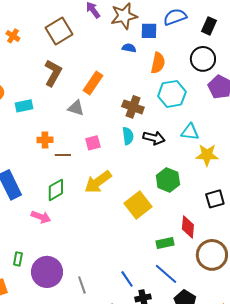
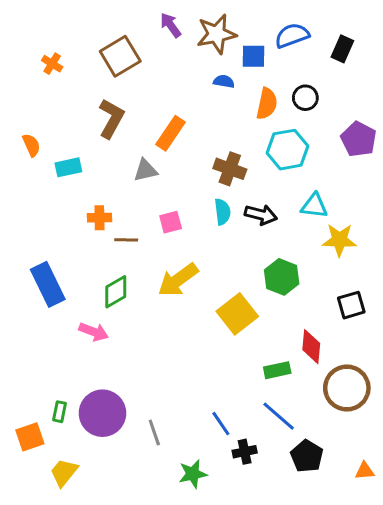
black circle: (203, 59) -> (305, 98), moved, size x0.7
gray triangle: (76, 108) -> (145, 170), turned -30
green rectangle: (18, 259) -> (59, 412), moved

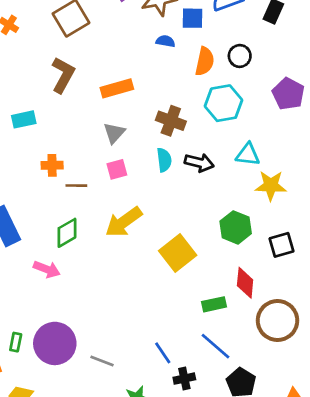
orange rectangle: (171, 133) -> (117, 88), turned 40
gray triangle: (145, 170) -> (114, 133), moved, turned -35
green hexagon: (282, 277) -> (236, 227), moved
gray line: (154, 432) -> (102, 361), turned -50

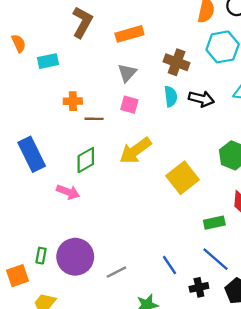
pink square: (117, 169) -> (129, 105), turned 30
gray line: (102, 361) -> (116, 272), turned -48
black cross: (184, 379) -> (199, 287), moved

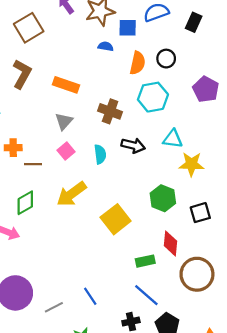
orange rectangle: (129, 34) -> (66, 85), turned 35
cyan semicircle: (171, 96) -> (100, 154), moved
pink square: (129, 105) -> (66, 151), turned 35
blue line: (170, 265) -> (90, 296), moved

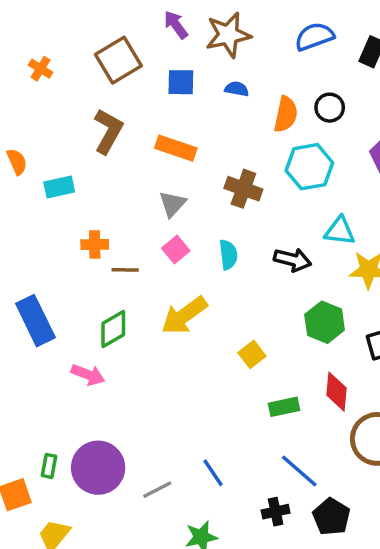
blue square: (128, 28) -> (181, 82), moved
black arrow: (133, 145) -> (292, 260), moved
yellow square: (116, 219) -> (252, 354), size x0.6
green rectangle: (145, 261) -> (284, 407), moved

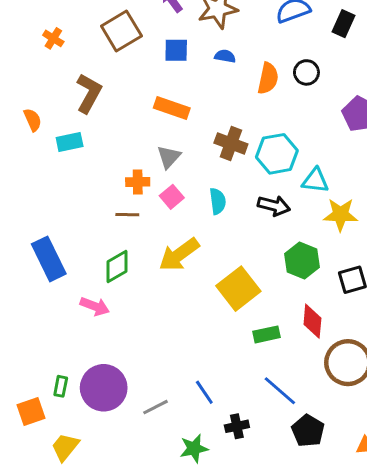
brown L-shape: (108, 131) -> (89, 93), moved
cyan hexagon: (309, 167) -> (277, 154), moved
orange cross: (95, 244) -> (138, 182), moved
yellow square: (252, 354) -> (238, 289), size x1.8
black cross: (276, 512) -> (237, 426), moved

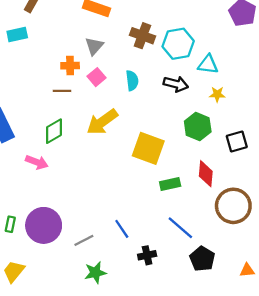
yellow star: (341, 215) -> (217, 94), moved, size x0.6
yellow square: (238, 289) -> (148, 148), turned -32
green star: (194, 448) -> (95, 273), moved

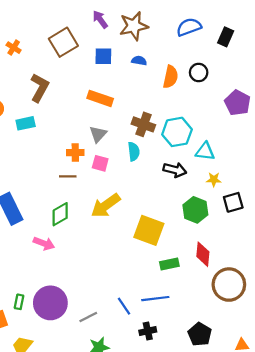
pink square: (96, 77) -> (100, 163), turned -35
cyan semicircle: (132, 81) -> (134, 151), moved
black square: (237, 141) -> (233, 202), moved
blue line: (180, 228) -> (155, 299), moved, turned -48

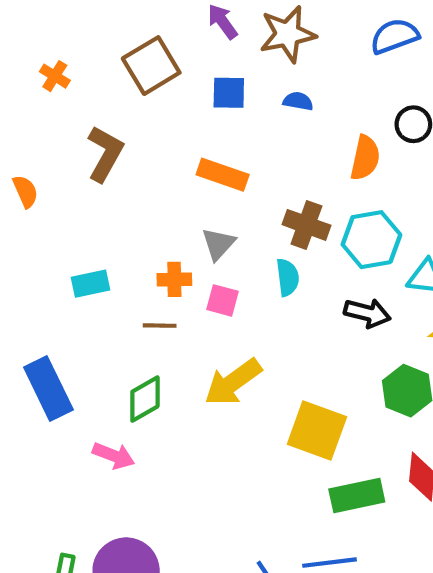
orange semicircle: (170, 77) -> (365, 158), moved
cyan rectangle: (26, 123) -> (90, 284), moved
green rectangle: (169, 264) -> (357, 495), size x1.4

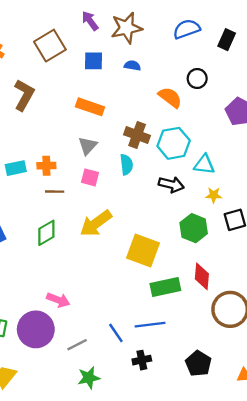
orange semicircle: (365, 158) -> (170, 97), turned -65
orange cross: (174, 279) -> (46, 166), moved
pink arrow: (113, 456) -> (58, 300), moved

